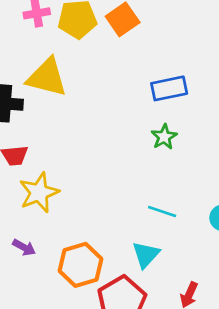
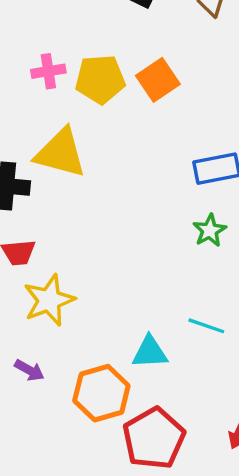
cyan triangle: (146, 255) -> (150, 352), moved, turned 44

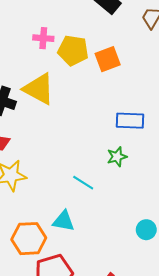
cyan line: (206, 326) -> (83, 183), moved

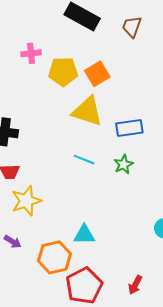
pink cross: (43, 38) -> (31, 53), moved
yellow triangle: (39, 89) -> (87, 111), moved
cyan line: (83, 183) -> (84, 160), moved

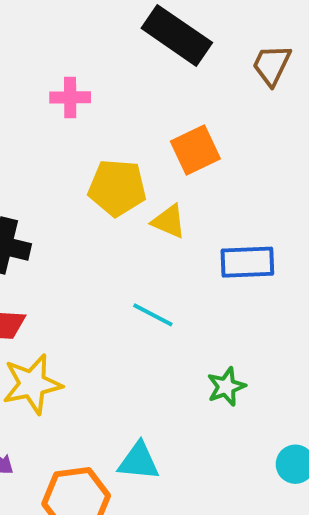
yellow pentagon: (63, 72) -> (117, 188), moved
yellow triangle: (87, 111) -> (169, 221), size x0.6
green star: (123, 164) -> (226, 387), moved

